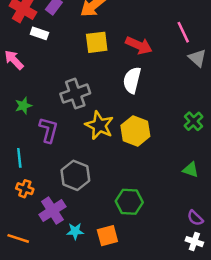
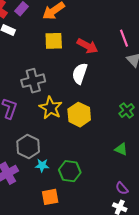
cyan star: (75, 231) -> (42, 165), moved

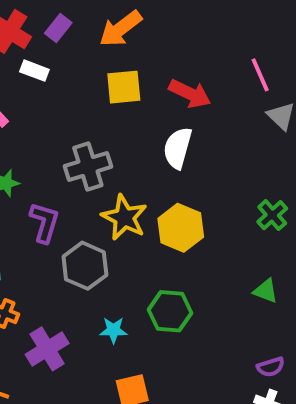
gray hexagon: (28, 147) -> (85, 266), moved
green hexagon: (70, 171) -> (170, 311), moved
purple semicircle: (122, 188) -> (271, 367), turned -64

